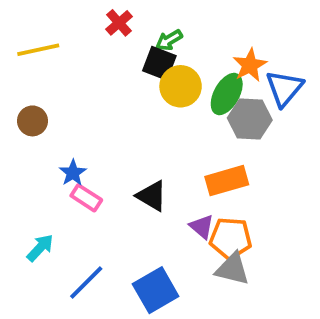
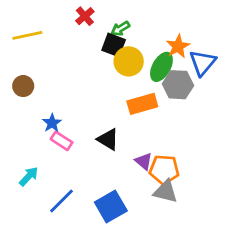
orange rectangle: (227, 181) -> (142, 104), moved

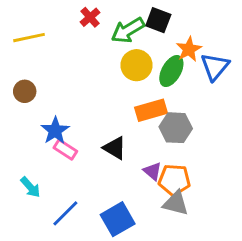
green arrow: (120, 29) -> (128, 30), size x1.6
black square: (114, 45) -> (158, 20), moved
gray hexagon: (178, 85) -> (176, 128), moved
blue star: (52, 123) -> (55, 131), size x1.4
cyan arrow: (29, 176) -> (30, 187), turned 95

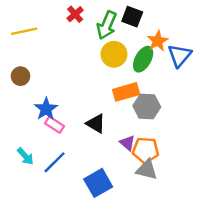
green arrow: (128, 30) -> (107, 25), turned -36
blue line: (65, 213) -> (54, 162), moved

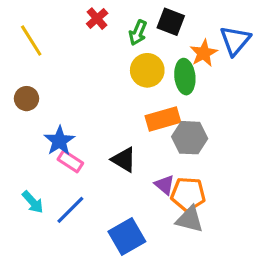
green arrow: (107, 25) -> (138, 33), size x0.7
yellow line: (24, 31) -> (31, 41), turned 70
blue triangle: (180, 55) -> (235, 41), moved
green ellipse: (143, 59) -> (185, 77), turned -35

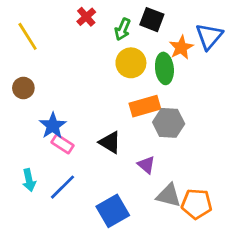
orange pentagon: (188, 194) -> (197, 204), moved
cyan arrow: (33, 202) -> (29, 180), turned 30

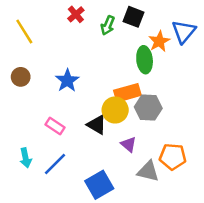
yellow circle: (131, 63) -> (115, 110), moved
blue star: (53, 126) -> (67, 81), moved
orange pentagon: (197, 204) -> (173, 157), moved

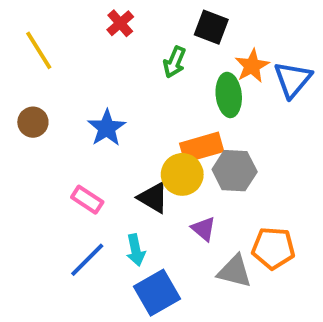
green arrow: (108, 25) -> (174, 62), moved
blue triangle: (184, 32) -> (293, 79), moved
cyan arrow: (26, 158) -> (136, 250), moved

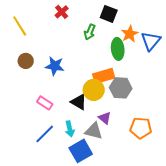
brown circle: (33, 122) -> (26, 61), moved
blue star: (107, 128) -> (55, 66), turned -30
gray triangle: (235, 271) -> (94, 131), moved

